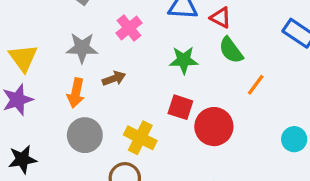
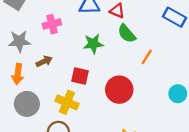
pink cross: (129, 28) -> (52, 24), turned 30
red square: (180, 107) -> (80, 76), moved

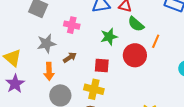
pink cross: (52, 24) -> (72, 25), turned 35
red circle: (119, 90) -> (135, 55), moved

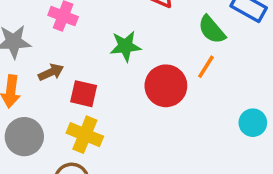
green semicircle: (136, 24) -> (212, 30), moved
red square: (102, 65) -> (84, 94), moved

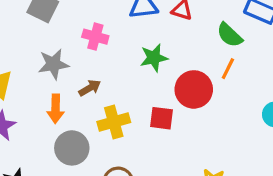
red square: (84, 94) -> (162, 118), moved
yellow cross: (85, 135) -> (114, 122), moved, turned -32

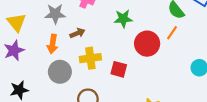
red square: (162, 118) -> (119, 69), moved

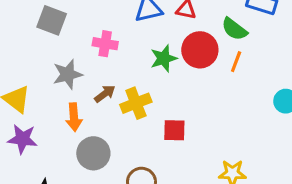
red circle: (147, 44) -> (200, 50), moved
purple star: (14, 50) -> (22, 139), turned -30
yellow cross: (90, 58) -> (136, 103), moved

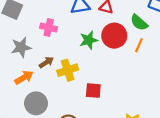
orange arrow: (74, 117) -> (24, 77), turned -120

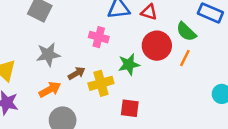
pink cross: (49, 28) -> (99, 37), moved
green star: (89, 40) -> (129, 64), moved

